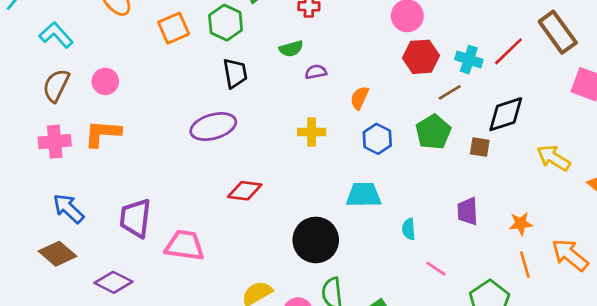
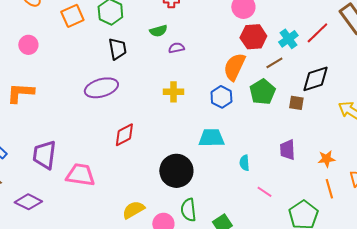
cyan cross: (469, 60) -> (288, 39), turned 36
pink circle: (105, 81) -> (28, 45), moved
orange semicircle: (359, 98) -> (234, 67), moved, size x1.6
red diamond: (245, 191) -> (124, 135), turned -35

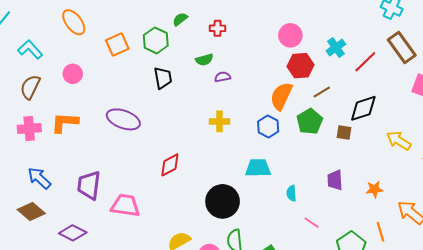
cyan cross: (288, 39) -> (336, 48), moved
purple ellipse: (101, 88) -> (123, 119), moved, turned 36
orange line: (329, 189) -> (380, 232), moved

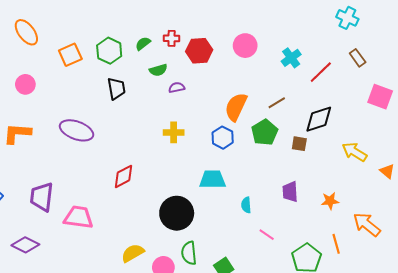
green semicircle: (180, 19) -> (143, 44), moved
brown rectangle: (402, 48) -> (358, 58), size x0.6
red hexagon: (301, 66) -> (199, 51), moved

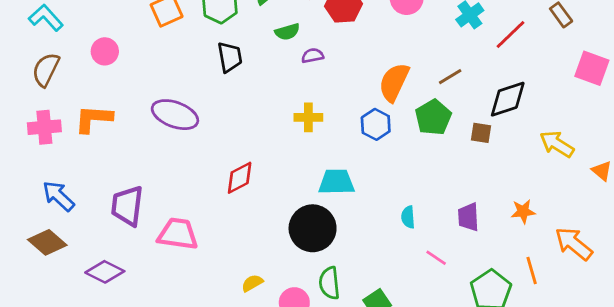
cyan trapezoid: (212, 179) -> (336, 182), moved
purple trapezoid: (290, 192) -> (468, 217), moved
yellow semicircle: (133, 253) -> (252, 283), size x0.7

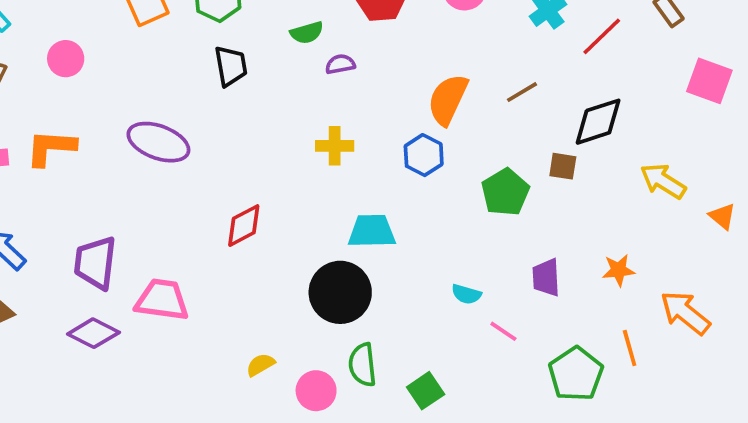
green pentagon: (433, 117) -> (505, 192), moved
cyan semicircle: (408, 217) -> (466, 294), moved, turned -70
purple diamond: (105, 272) -> (93, 333), moved

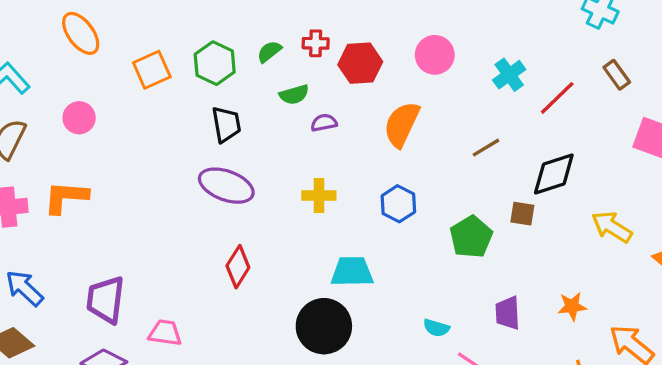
orange semicircle: (448, 99) -> (402, 124), moved
purple ellipse: (158, 142) -> (226, 186), moved
red diamond: (244, 226) -> (238, 267), turned -30
pink trapezoid: (162, 300) -> (165, 333), size x0.7

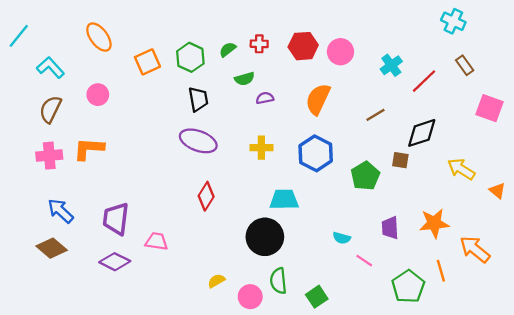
red hexagon: (360, 63) -> (303, 46), moved
blue hexagon: (398, 204) -> (316, 153), size x1.4
orange star: (572, 306) -> (434, 223), size x1.5

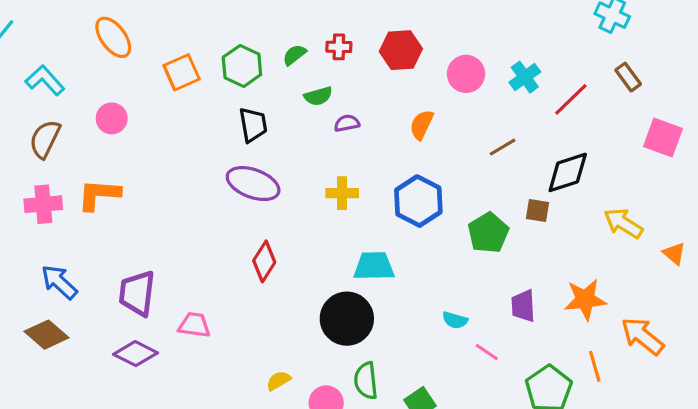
pink circle: (340, 52) -> (466, 74), moved
orange semicircle: (318, 99) -> (422, 125), size x0.7

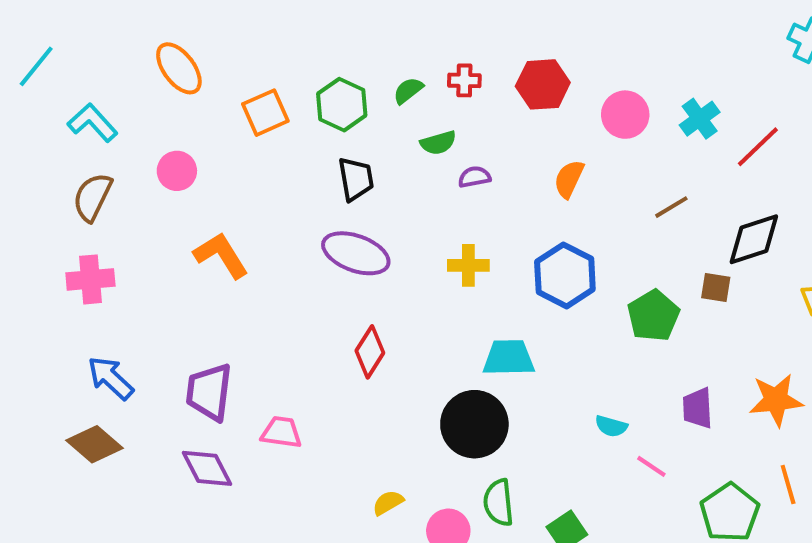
orange L-shape: (99, 195) -> (221, 255), moved, turned 54
purple diamond: (135, 354) -> (207, 468), turned 36

